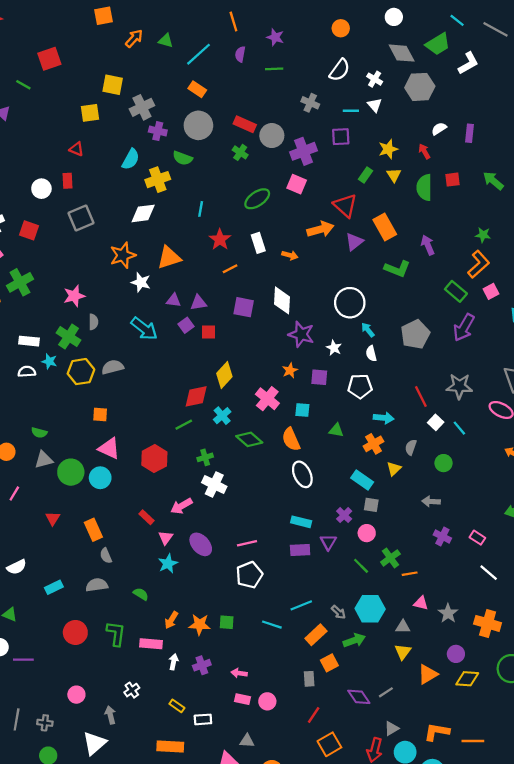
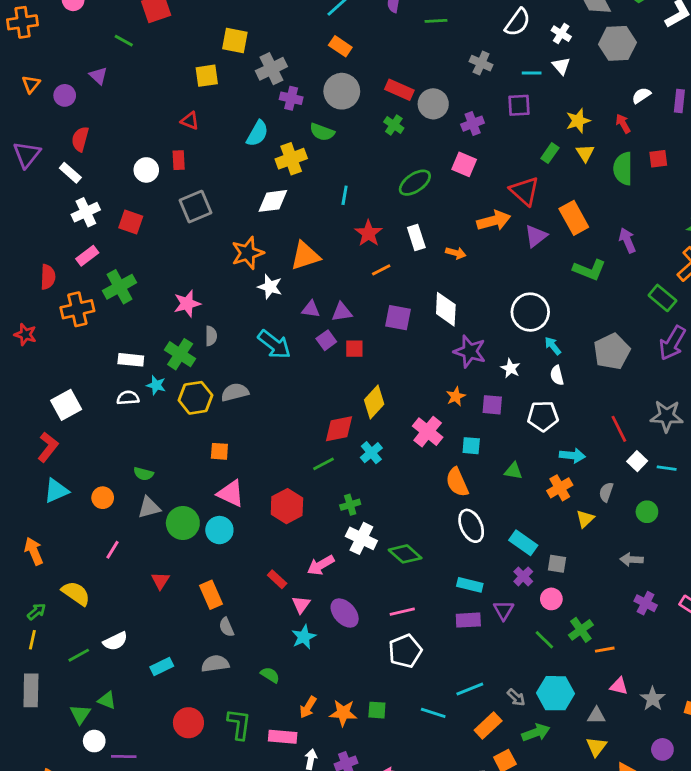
purple cross: (303, 151) -> (473, 124), size x0.7
cyan line: (459, 428) -> (667, 468), turned -42
green diamond: (249, 439) -> (405, 554), moved
cyan rectangle: (362, 480) -> (523, 543), moved

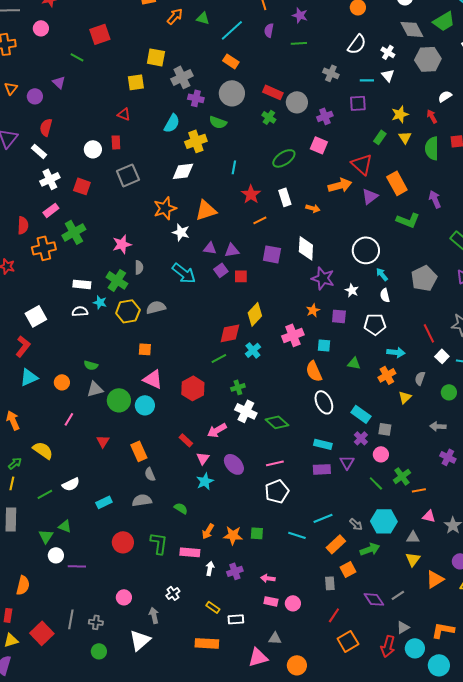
pink cross: (428, 432) -> (293, 335), turned 30

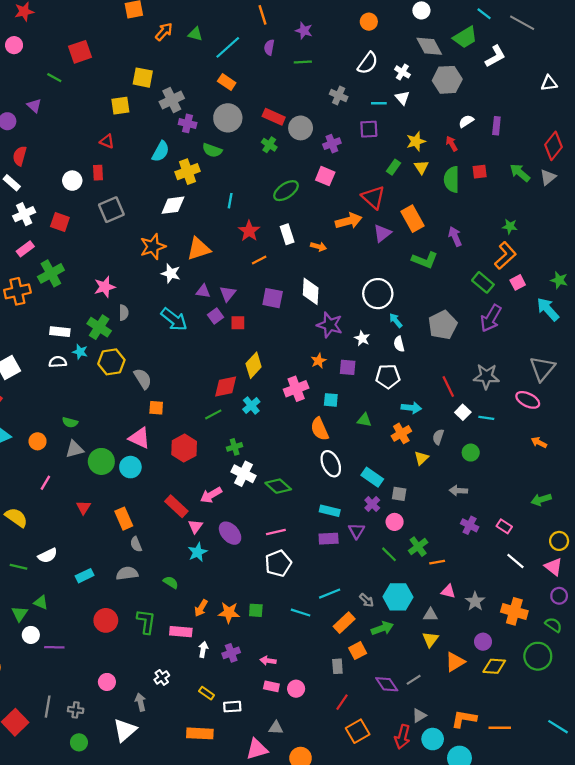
purple triangle: (232, 250) -> (228, 294), turned -42
gray semicircle: (156, 307) -> (143, 379), moved, turned 72
orange square: (145, 349) -> (156, 408), moved
red rectangle: (186, 440) -> (176, 506), size x1.5
green line: (45, 494) -> (19, 567), turned 42

